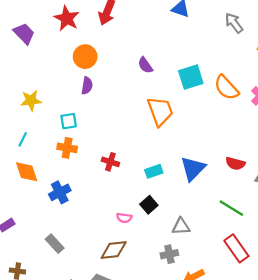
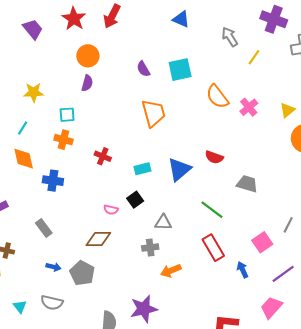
cyan square: (191, 77) -> (180, 70), moved
red semicircle: (235, 164) -> (214, 157), moved
blue cross: (60, 192) -> (53, 181), turned 30

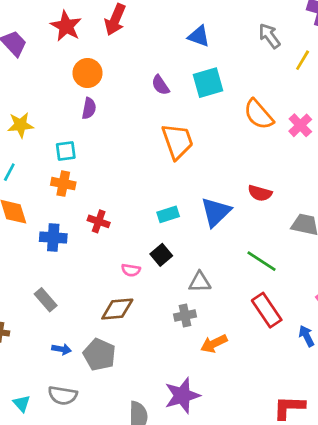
blue triangle: (181, 19) -> (199, 36), moved
red cross: (103, 156) -> (99, 221), moved

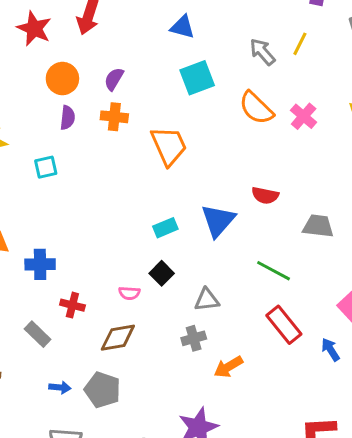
gray arrow: (269, 36) -> (262, 52), moved
purple semicircle: (160, 85) -> (114, 79), moved, turned 70
orange cross: (63, 184) -> (114, 117), moved
red cross: (99, 221) -> (72, 305), moved

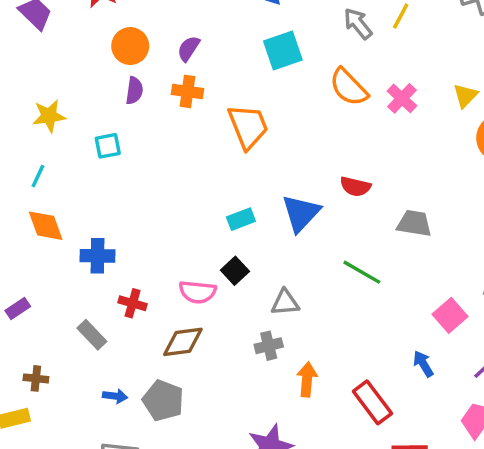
pink semicircle: (129, 293) -> (198, 292), size x1.5
red rectangle: (284, 325) -> (372, 402), moved
orange arrow: (228, 367) -> (307, 379), turned 124

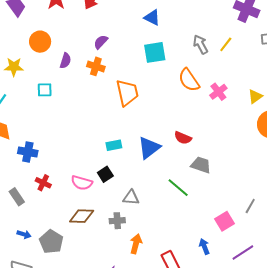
orange circle: (130, 46) -> (40, 42), moved
gray trapezoid: (414, 223) -> (201, 165), moved
brown diamond: (183, 342) -> (82, 216), moved

